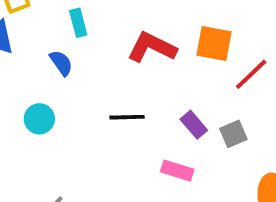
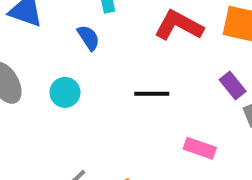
purple rectangle: (194, 125) -> (233, 86), moved

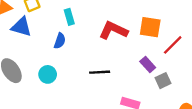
blue semicircle: (88, 38) -> (60, 41), turned 56

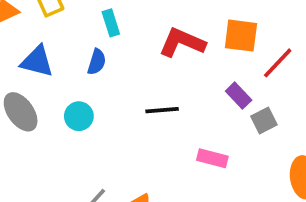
blue triangle: (21, 27) -> (37, 61), moved

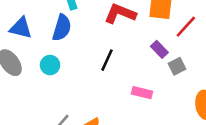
blue semicircle: (97, 62) -> (62, 28), size x1.5
black line: (162, 110) -> (107, 60), turned -60

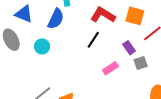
black line: (107, 60) -> (93, 40), moved
pink rectangle: (142, 93) -> (110, 68), moved, turned -56

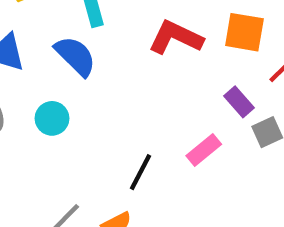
blue semicircle: (56, 19) -> (75, 56), turned -65
black line: (93, 40) -> (141, 172), moved

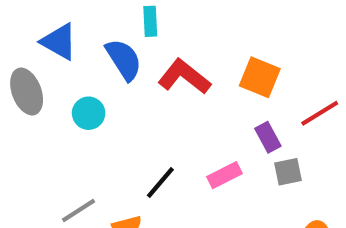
orange square: (244, 32) -> (260, 77), moved
red L-shape: (176, 37) -> (184, 77), moved

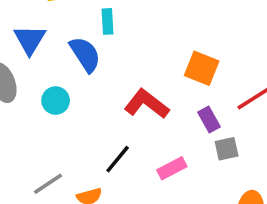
blue triangle: (59, 42) -> (30, 40), turned 32
red L-shape: (184, 77) -> (147, 104), moved
pink rectangle: (225, 175) -> (172, 168), moved

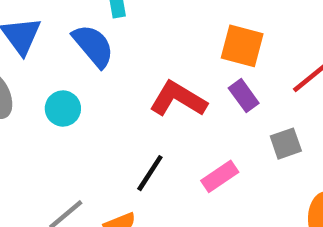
purple rectangle: (209, 119) -> (244, 96), moved

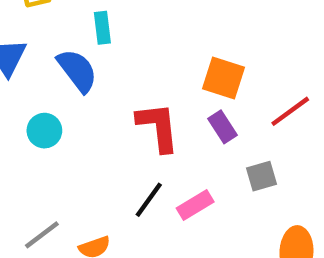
red L-shape: (178, 99) -> (158, 127), turned 50
black line: (150, 173) -> (149, 200), moved

